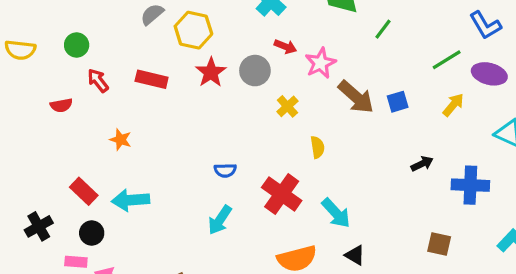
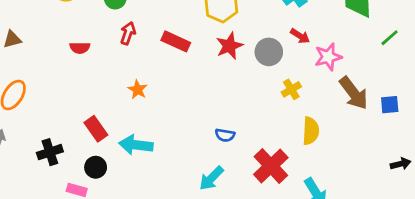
red arrow: (98, 81) -> (128, 33), turned 45
red semicircle: (61, 105) -> (80, 48), moved
yellow semicircle: (317, 147) -> (311, 131), size x1.4

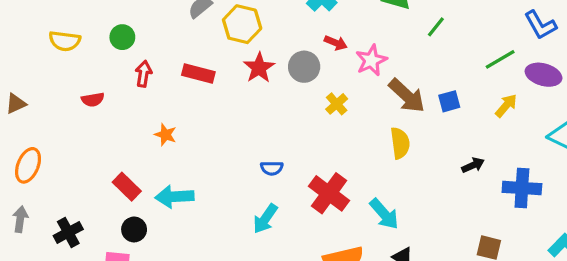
yellow semicircle: (311, 131) -> (400, 143), moved
black cross: (50, 152) -> (68, 232), moved

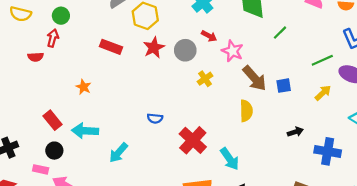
pink star: (371, 60) -> (232, 51), turned -30
red arrow: (144, 74) -> (53, 38), moved
cyan arrow: (265, 219) -> (118, 153), moved

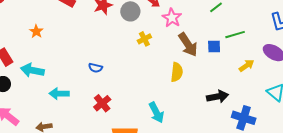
green line: (322, 60) -> (235, 35), moved
blue square: (284, 86) -> (214, 47), moved
black arrow: (295, 132) -> (217, 97), size x1.5
red cross: (193, 140) -> (102, 103), moved, size x0.7
cyan arrow: (118, 153) -> (59, 94), turned 42

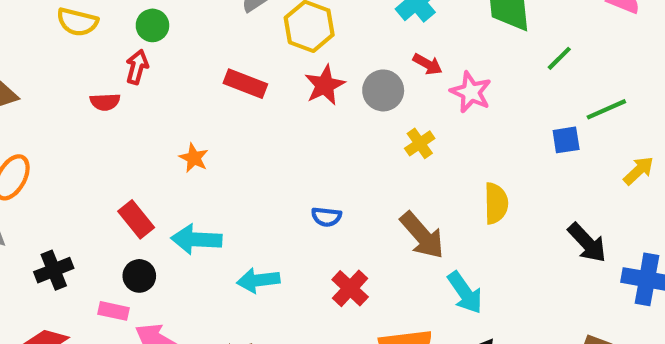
brown arrow: (188, 45) -> (422, 235), moved
black arrow: (217, 97) -> (587, 243), turned 65

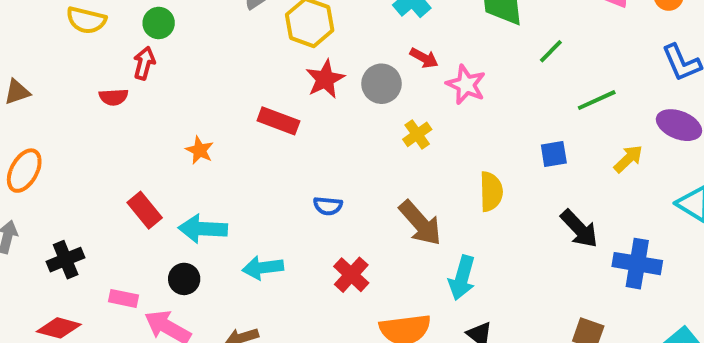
red rectangle: (245, 84) -> (278, 121), moved
blue square: (566, 140) -> (554, 154), moved
black circle: (139, 276) -> (184, 279), moved
cyan arrow: (465, 293) -> (462, 278), turned 51

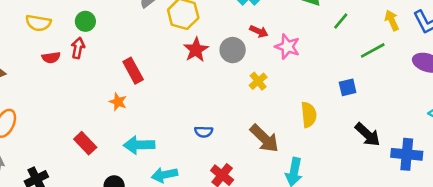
red semicircle: (114, 97) -> (51, 58), moved
red rectangle: (278, 121) -> (133, 71), moved, turned 45
yellow arrow: (628, 159) -> (392, 20), moved, turned -66
cyan arrow: (203, 229) -> (139, 145), moved

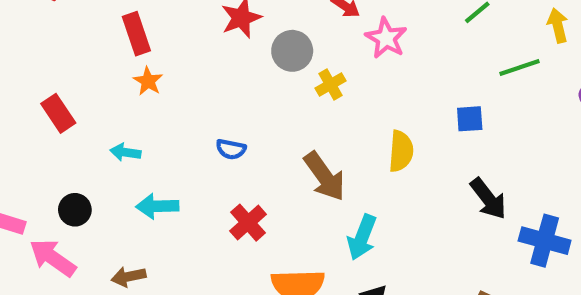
gray circle: (233, 50) -> (292, 51), moved
orange star: (118, 102) -> (148, 81), moved
red rectangle: (85, 143) -> (58, 113), moved
cyan arrow: (139, 145) -> (125, 152), size x0.6

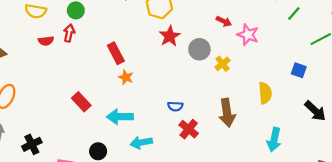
blue square: (470, 119) -> (299, 70), turned 32
cyan arrow: (125, 152) -> (120, 117), size x1.6
brown arrow: (325, 176) -> (227, 113), turned 36
red cross: (248, 223) -> (189, 129), moved
cyan arrow: (362, 237) -> (274, 140), moved

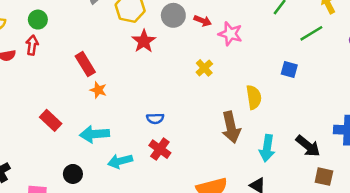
gray circle: (199, 49) -> (173, 15), moved
black arrow: (315, 111) -> (308, 146), moved
brown arrow: (227, 113) -> (231, 127), moved
red cross: (189, 129) -> (160, 149), moved

